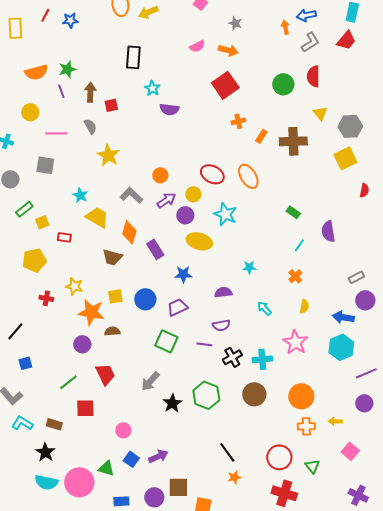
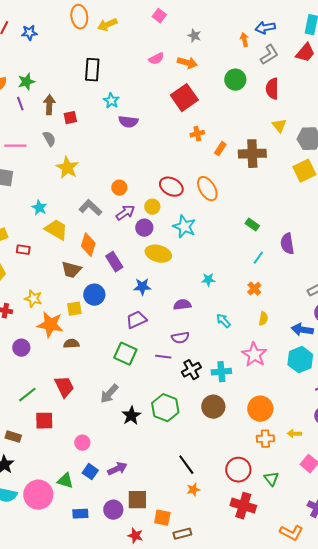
green circle: (283, 84) -> (235, 80), moved
blue circle: (145, 299) -> (94, 295), moved
purple circle: (82, 344) -> (21, 348), moved

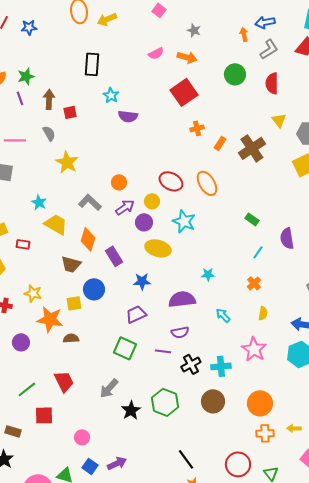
brown cross: (252, 154) -> (252, 148), turned -32
purple semicircle: (182, 305) -> (182, 299), size x1.5

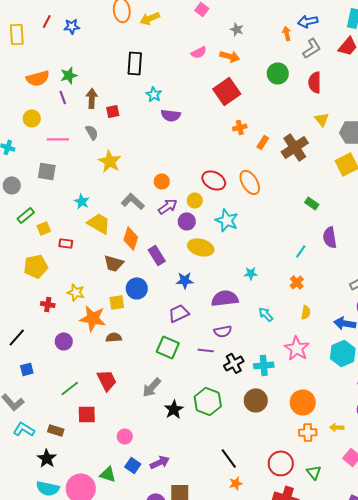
green rectangle: (252, 219) -> (312, 203), moved

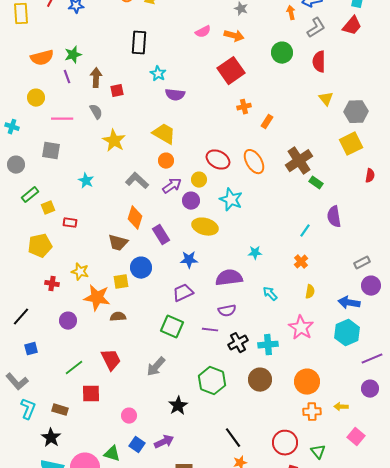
brown cross: (295, 147) -> (299, 161), moved
yellow trapezoid: (99, 223) -> (164, 134), moved
black star: (174, 409) -> (178, 406), moved
cyan L-shape: (24, 429) -> (28, 409), turned 80

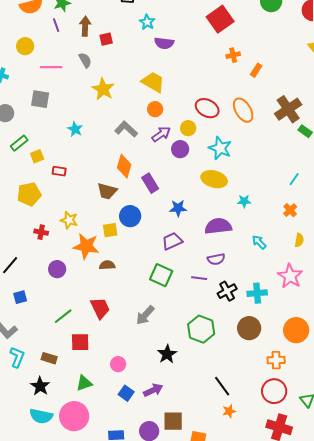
yellow ellipse: (205, 227) -> (214, 179), moved
orange cross: (312, 412) -> (276, 360), moved
green triangle: (112, 454) -> (84, 383), moved, turned -36

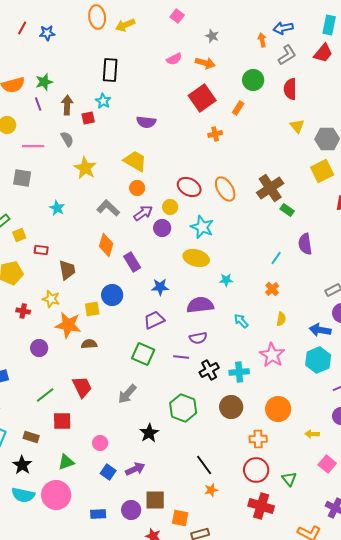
cyan star: (147, 22) -> (103, 101), moved
orange rectangle: (256, 70) -> (238, 108), moved
brown trapezoid: (107, 191) -> (67, 270), moved, turned -115

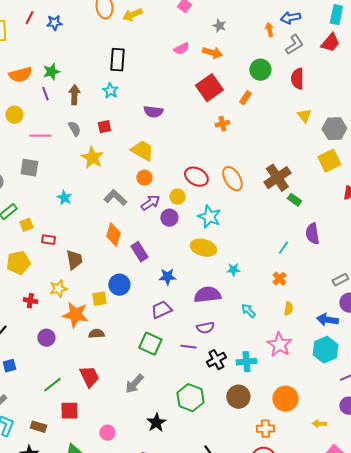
red square: (88, 118) -> (104, 127), moved
yellow star: (51, 299) -> (58, 289), turned -30

